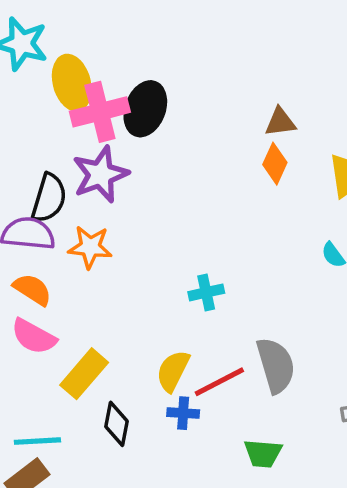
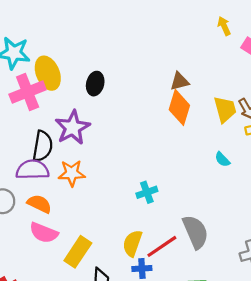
black ellipse: (145, 109) -> (95, 84), size x0.7
pink cross: (100, 112) -> (28, 92), moved
orange diamond: (275, 164) -> (179, 107), size x1.4

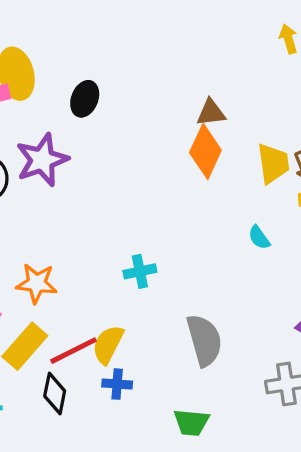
orange star: (72, 173) -> (37, 283), moved
red line: (162, 246) -> (73, 351), moved

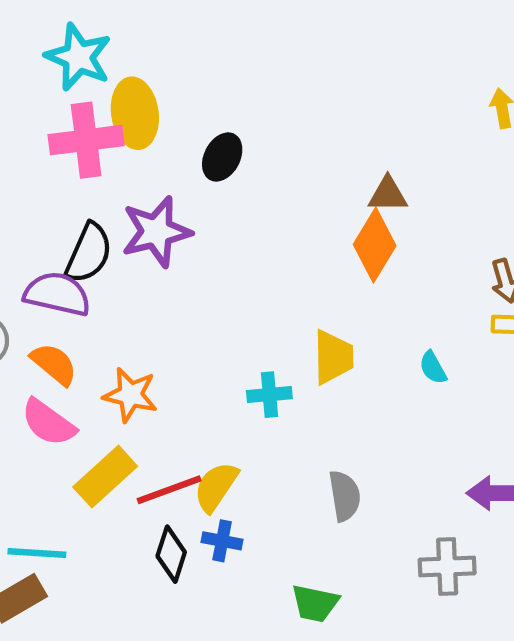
yellow trapezoid: (273, 163) -> (333, 357), moved
gray semicircle: (204, 340) -> (345, 496), size x0.7
black diamond: (55, 393) -> (171, 554), moved

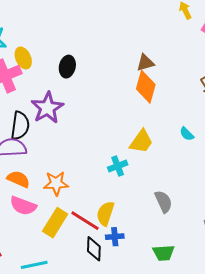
yellow ellipse: (135, 113) -> (23, 58), size x0.7
yellow trapezoid: (333, 357) -> (141, 141), turned 52
red line: (169, 490) -> (85, 221), turned 68

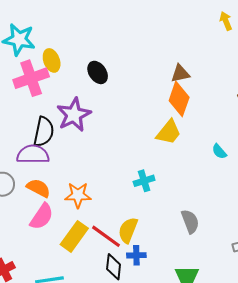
black ellipse: (67, 67) -> (98, 72), turned -50
yellow trapezoid: (141, 141) -> (169, 132), moved
pink semicircle: (23, 206) -> (42, 217), turned -80

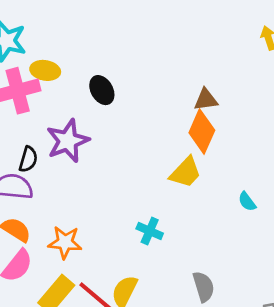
yellow ellipse: (52, 60) -> (45, 70), turned -65
black semicircle: (44, 132) -> (28, 159), size x0.7
cyan cross: (144, 181) -> (150, 231), turned 36

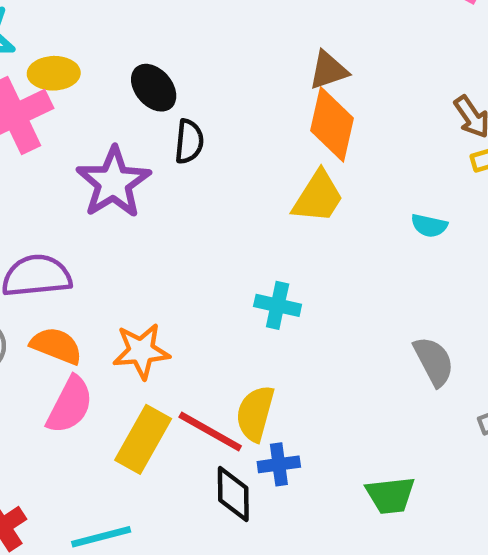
black semicircle: (28, 159) -> (189, 141), moved
cyan semicircle: (247, 202) -> (429, 226), turned -30
gray semicircle: (204, 287) -> (434, 361), moved

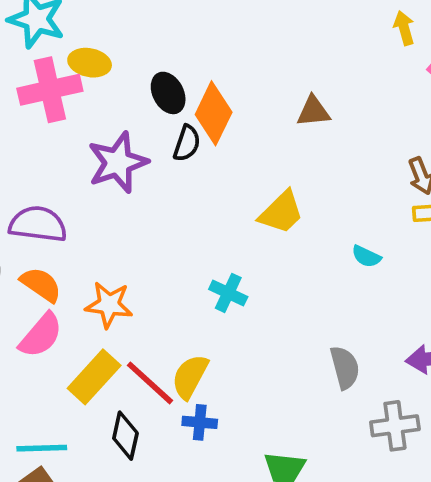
orange diamond: (332, 124) -> (214, 113), moved
black diamond: (233, 494) -> (125, 436), moved

